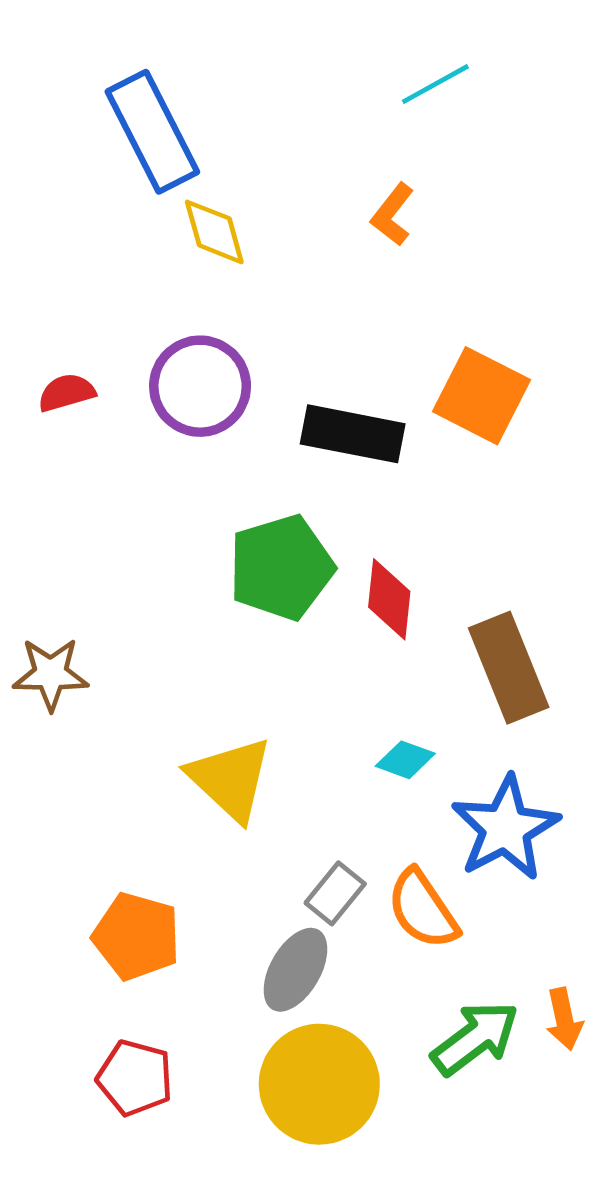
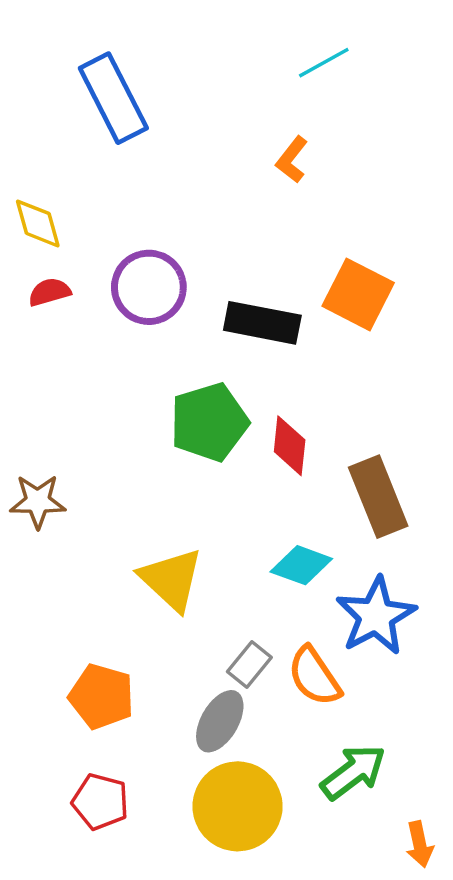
yellow diamond: (214, 232) -> (38, 223), moved
cyan diamond: (405, 760) -> (301, 565), size x1.4
orange arrow: (564, 1019) -> (420, 844), moved

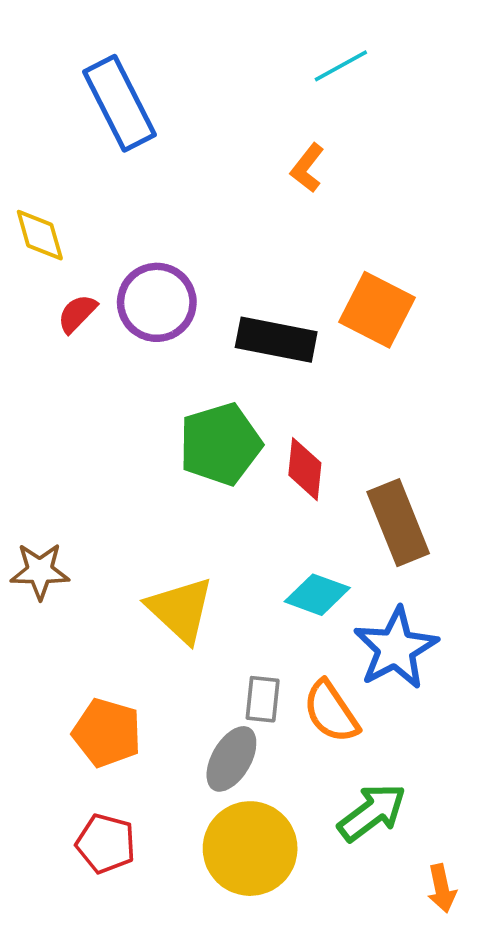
red semicircle: (50, 292) -> (77, 314), moved, turned -30
brown star: (38, 501) -> (40, 571), moved
gray rectangle: (249, 664) -> (263, 699), turned -33

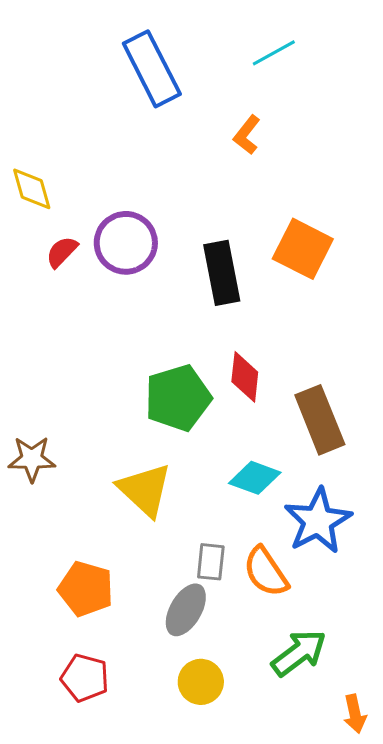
blue rectangle: (119, 103) -> (152, 69), moved
black rectangle: (276, 340) -> (222, 273), turned 68
green pentagon: (220, 444) -> (178, 398), moved
yellow circle: (250, 849) -> (201, 682), size x0.6

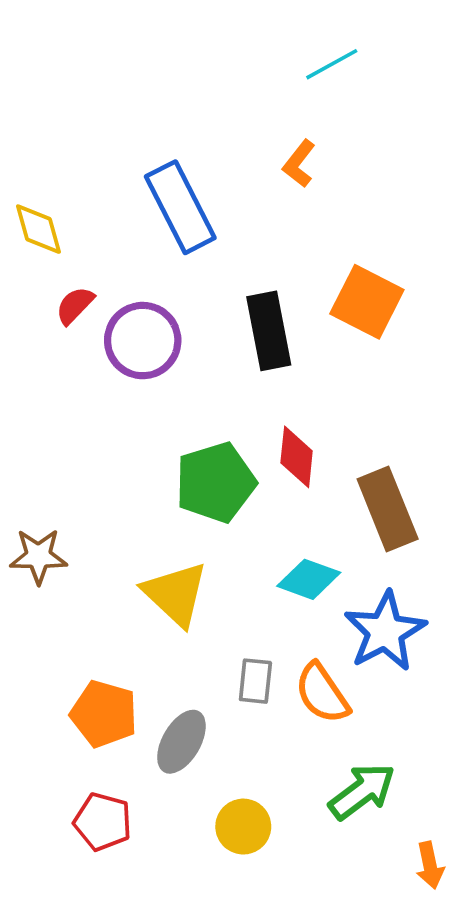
blue rectangle: (152, 69) -> (180, 207), moved
purple circle: (126, 243) -> (143, 341), moved
gray ellipse: (186, 610) -> (181, 742), moved

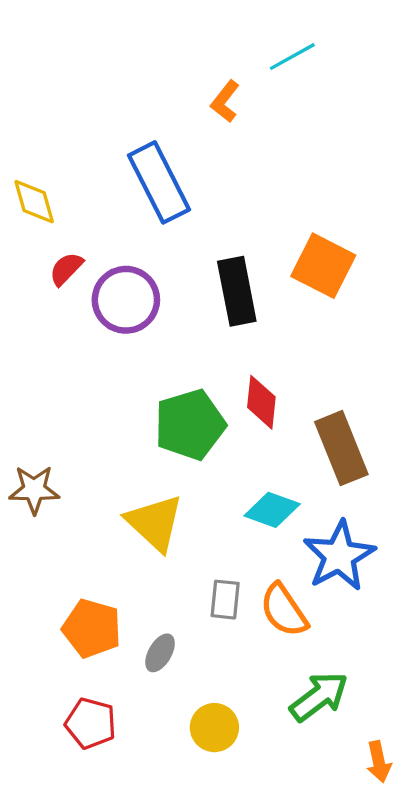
orange L-shape: (299, 164) -> (225, 101), moved
gray ellipse: (181, 742) -> (160, 653), size x0.7

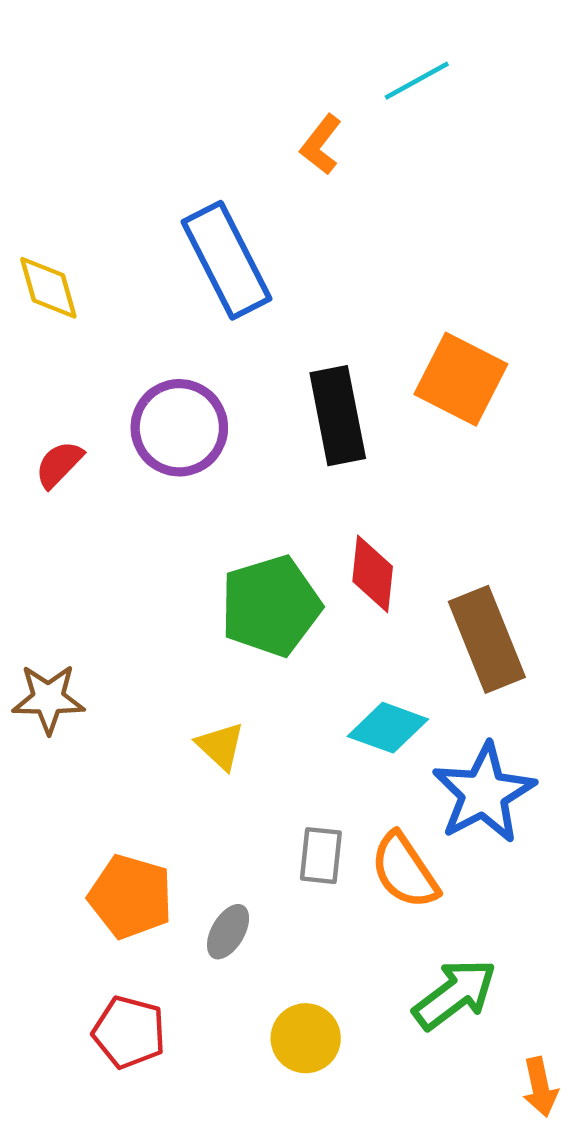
red semicircle: (66, 269) -> (59, 464), moved
yellow triangle: (155, 523) -> (220, 746), size x0.6

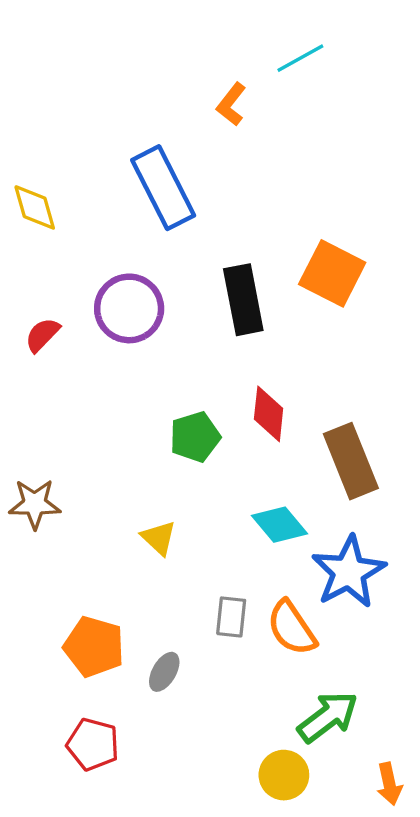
green pentagon: (271, 606) -> (195, 437), size x0.7
cyan diamond: (388, 728) -> (280, 525), turned 30
yellow circle: (306, 1038) -> (284, 775), moved

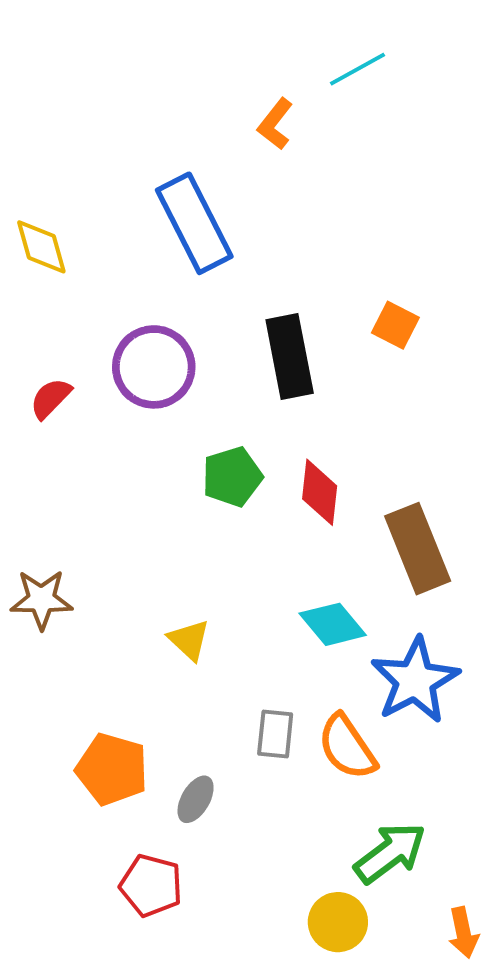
orange square: (332, 273) -> (395, 325), size x0.6
green pentagon: (195, 437) -> (232, 477), moved
red pentagon: (93, 744) -> (151, 886), moved

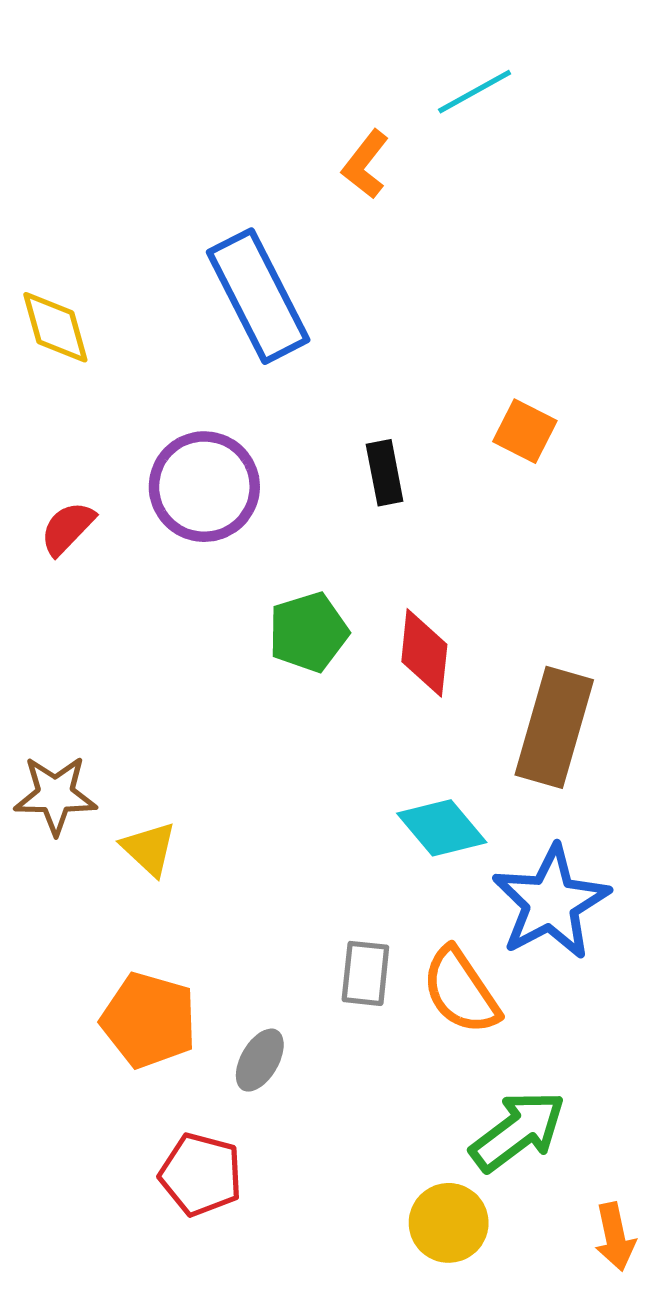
black rectangle: (290, 357) -> (385, 473), size x0.6
brown rectangle: (418, 549) -> (554, 727), turned 38
yellow triangle: (189, 640) -> (149, 849), moved

